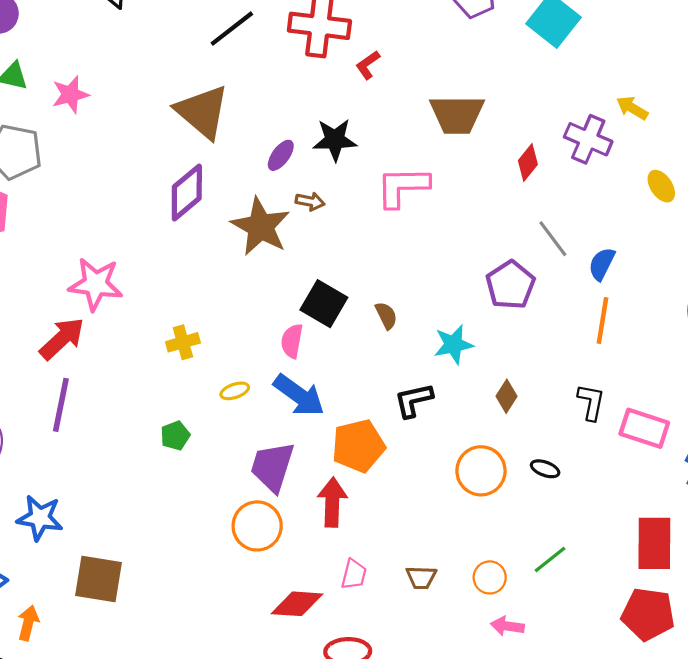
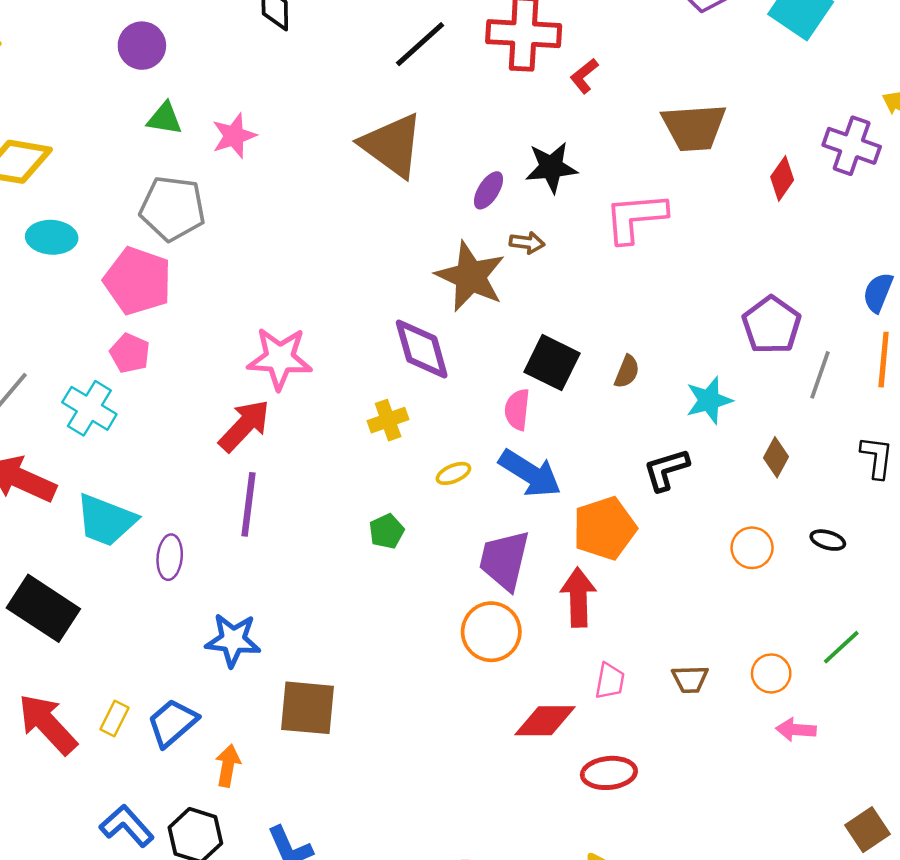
purple diamond: (187, 192) -> (422, 349), moved, turned -62
gray line: (553, 239) -> (820, 375), moved, turned 60
brown semicircle: (386, 316) -> (627, 372), turned 52
orange circle: (481, 471) -> (752, 548), size x0.7

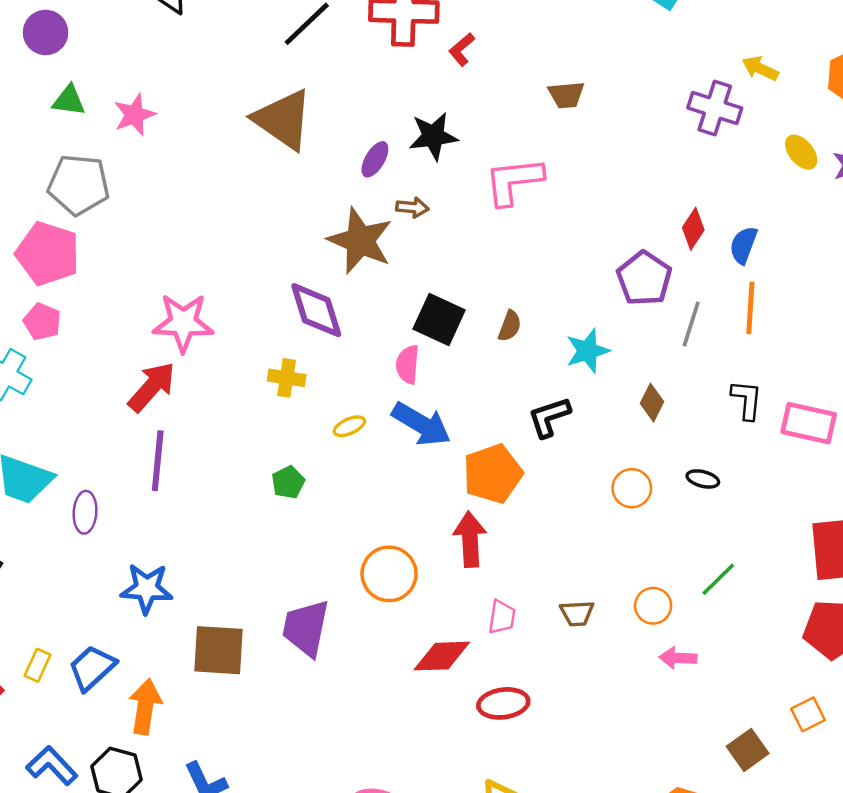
brown trapezoid: (694, 127) -> (566, 95), size x0.6
red diamond: (782, 178) -> (693, 229), moved
yellow cross: (388, 420) -> (287, 378), turned 30
purple trapezoid: (504, 560) -> (306, 628), moved
orange arrow: (228, 766) -> (145, 707), size x1.4

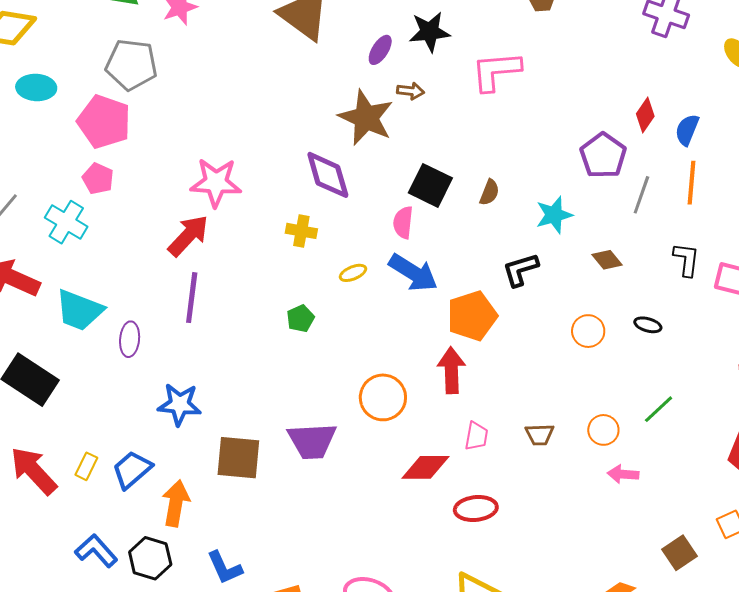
brown diamond: (652, 403) -> (607, 260), turned -68
purple trapezoid: (306, 628) -> (312, 441), turned -106

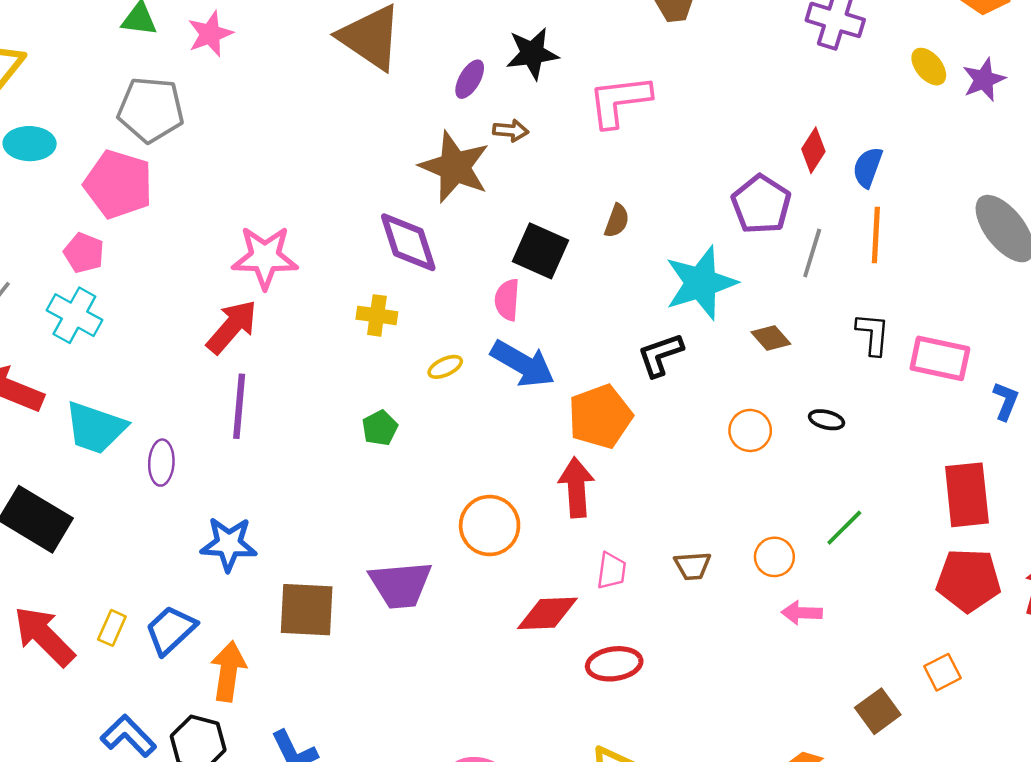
pink pentagon: (98, 179) -> (84, 253), moved
brown semicircle: (489, 192) -> (617, 221), moved
cyan star: (554, 215) -> (701, 283), size x1.5

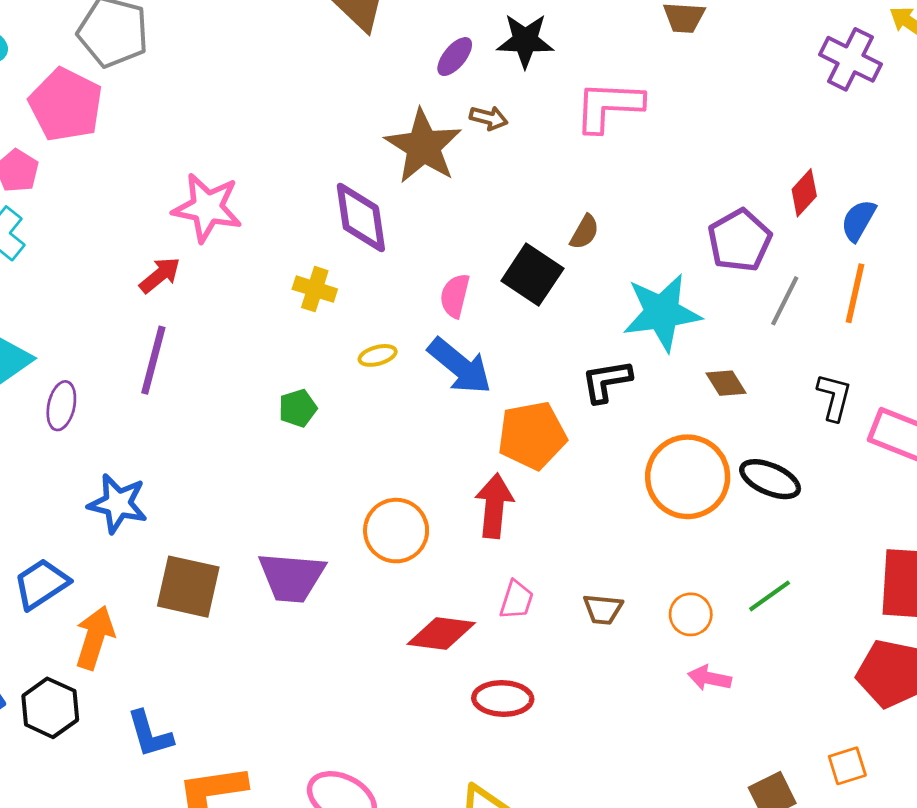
black square: (541, 251) -> (532, 275), moved
red arrow: (232, 327) -> (160, 275), size x0.7
black ellipse: (827, 420) -> (770, 479), size x1.6
orange circle: (750, 430) -> (688, 477), size x1.8

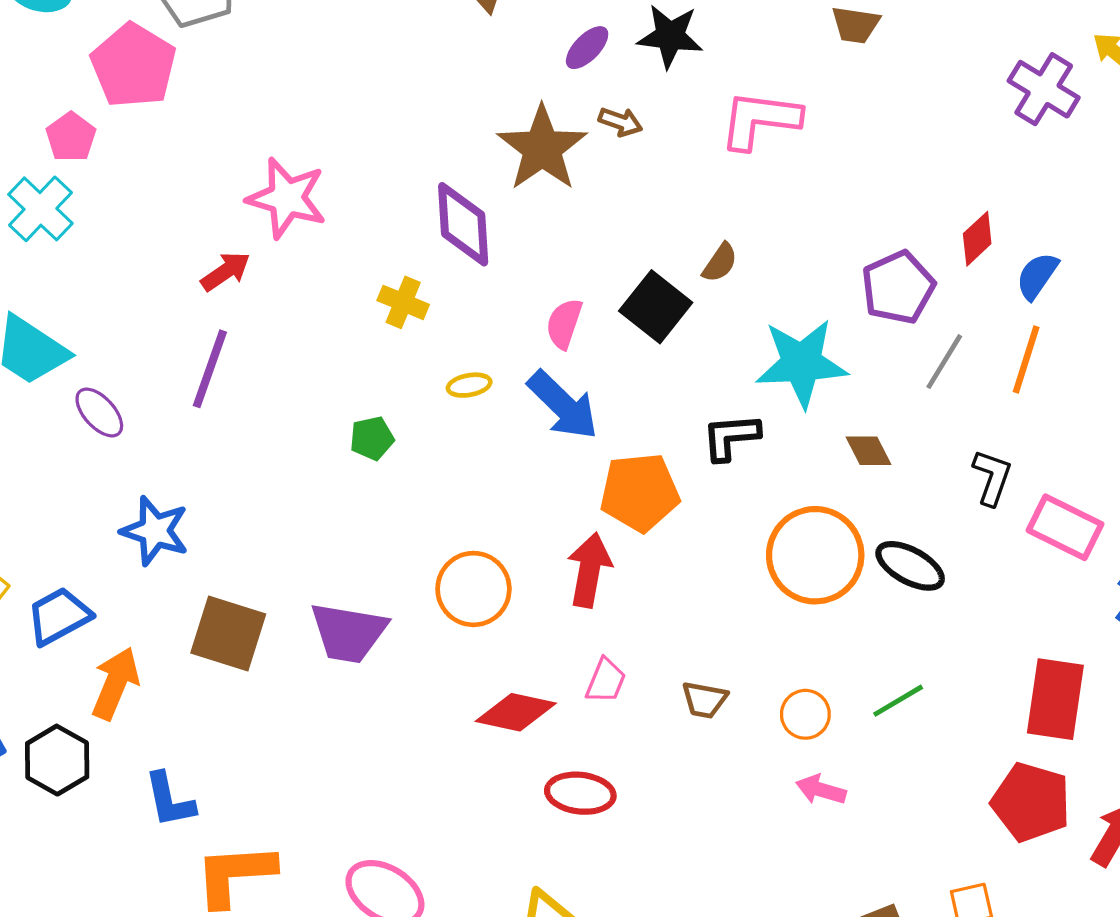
purple ellipse: (61, 406) -> (99, 412), turned -60

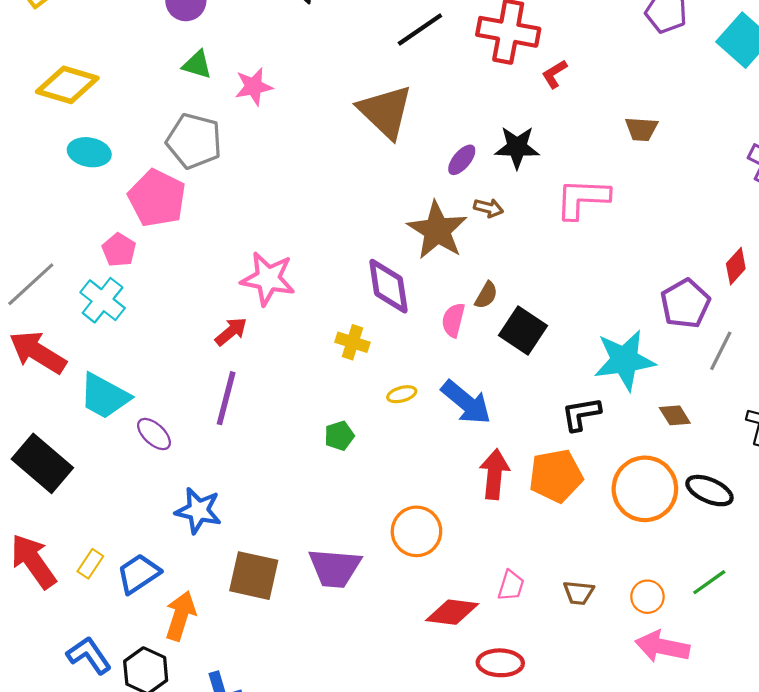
brown semicircle: (720, 263) -> (486, 295), moved
pink semicircle: (564, 324) -> (453, 320), moved
orange pentagon: (640, 492) -> (556, 476), moved
red arrow: (589, 570) -> (494, 474), moved
pink arrow: (821, 790) -> (662, 647), size x1.6

